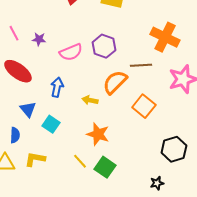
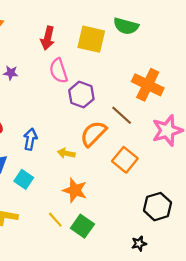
purple star: (39, 39) -> (11, 73), moved
pink semicircle: (71, 52) -> (59, 71), moved, turned 95
brown line: (141, 65) -> (122, 115), turned 45

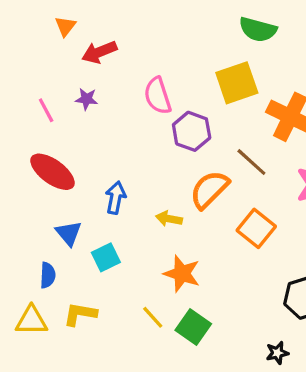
red arrow: (48, 38) -> (99, 52), moved, turned 55
yellow square: (91, 39) -> (237, 83), moved, turned -32
cyan square: (24, 179) -> (106, 257), turned 30

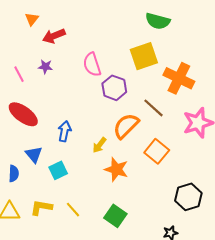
yellow arrow: (169, 219) -> (99, 145), turned -63
orange star: (182, 274) -> (116, 169), moved
blue semicircle: (48, 275) -> (14, 174), moved
yellow line: (153, 317) -> (73, 210), moved

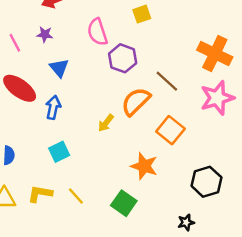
yellow square: (144, 56) -> (142, 14), moved, size x0.6
orange cross: (179, 78) -> (215, 54), moved
blue arrow: (65, 131) -> (53, 107), moved
blue triangle: (34, 155) -> (59, 68), moved
orange star: (116, 169) -> (144, 166), moved

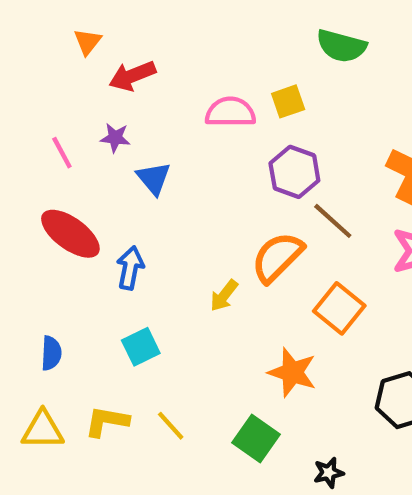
pink semicircle: (97, 32) -> (230, 112), moved, turned 108
purple hexagon: (123, 58) -> (294, 172), moved
blue triangle: (59, 68) -> (154, 178), moved
black star: (186, 222) -> (329, 473), moved

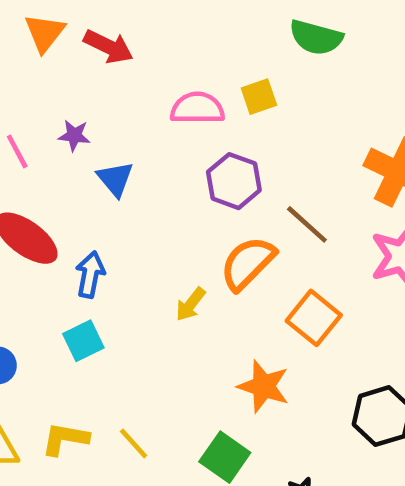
orange triangle: (87, 42) -> (45, 33), size x1.4
red arrow: (132, 76) -> (108, 47), moved, turned -132
purple hexagon: (294, 172) -> (234, 181), moved
cyan square: (141, 347) -> (83, 341), moved

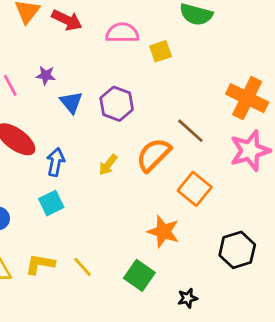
pink semicircle: (197, 108) -> (122, 33), moved
purple hexagon: (234, 181) -> (117, 104), moved
yellow arrow: (191, 304) -> (108, 165), moved

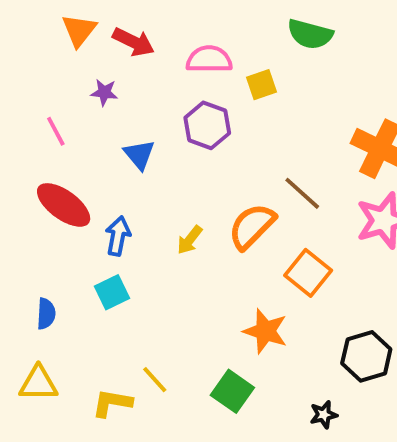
purple star: (46, 75) -> (104, 92), moved
purple hexagon: (117, 104) -> (207, 125), moved
yellow L-shape: (40, 264) -> (112, 403), moved
black star: (188, 298) -> (324, 415), moved

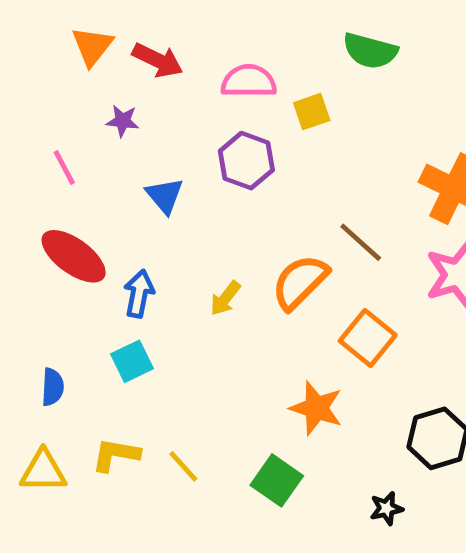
yellow L-shape: (112, 403) -> (116, 455), moved

